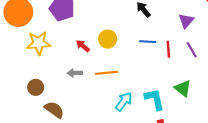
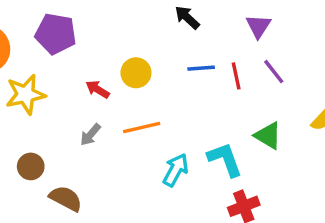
gray arrow: (75, 73) -> (90, 135), turned -40

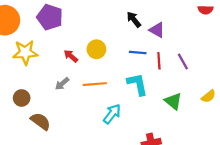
purple triangle: (258, 26) -> (157, 30), moved, turned -42
cyan L-shape: (225, 159) -> (137, 84), moved

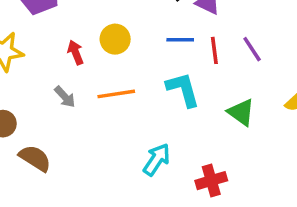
red arrow: (71, 56) -> (76, 52), turned 32
gray arrow: (62, 84) -> (65, 97), turned -88
cyan arrow: (112, 114) -> (157, 159), moved

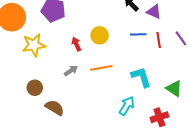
cyan L-shape: (183, 90) -> (141, 77), moved
gray arrow: (65, 97) -> (71, 71), turned -80
green triangle: (241, 112) -> (174, 88), moved

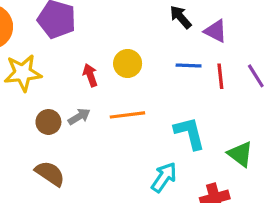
brown circle: (35, 88) -> (48, 122), moved

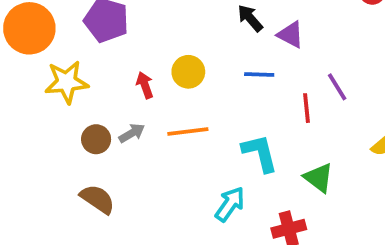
red line: (220, 76) -> (306, 108), moved

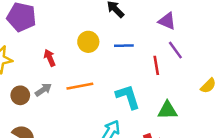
purple triangle: (291, 35) -> (167, 21), moved
yellow circle: (188, 72) -> (88, 42), moved
green triangle: (319, 178) -> (167, 110), turned -35

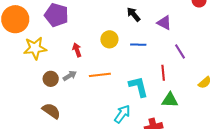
purple triangle: (167, 21) -> (164, 23), moved
red line: (156, 65) -> (163, 73), moved

